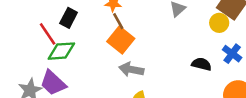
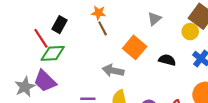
orange square: (121, 40) -> (135, 47), moved
black semicircle: (201, 64) -> (167, 60), moved

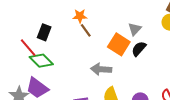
gray triangle: (154, 19) -> (135, 29), moved
green diamond: (53, 53) -> (41, 61), turned 55
black semicircle: (167, 60) -> (139, 49), moved, turned -56

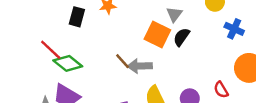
brown line: (86, 30) -> (123, 61), moved
black rectangle: (44, 32) -> (77, 17), moved

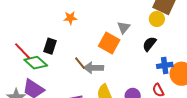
black rectangle: (77, 17) -> (50, 46), moved
blue cross: (234, 29) -> (165, 65), moved, turned -35
black semicircle: (182, 37) -> (149, 44), moved

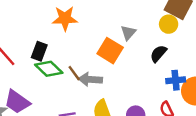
orange star: (70, 18) -> (65, 18), size x1.5
green diamond: (36, 63) -> (49, 69), moved

